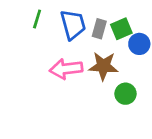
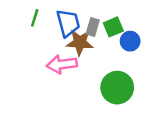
brown star: (103, 66) -> (80, 42), moved
green circle: (125, 94) -> (117, 88), size x1.6

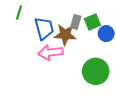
green line: (35, 18) -> (19, 13), moved
blue trapezoid: (68, 23) -> (44, 28), moved

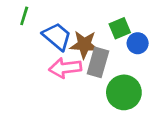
gray rectangle: (76, 22) -> (98, 62), moved, size x1.5
blue trapezoid: (44, 28) -> (57, 36), turned -35

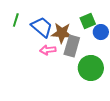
green line: (24, 16) -> (16, 20), moved
pink arrow: (65, 68) -> (48, 50), size x0.7

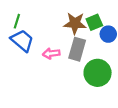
blue trapezoid: (42, 27) -> (22, 41), moved
brown star: (62, 33) -> (75, 23), moved

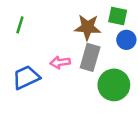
green square: (94, 22) -> (118, 16), moved, turned 35
blue trapezoid: (22, 41) -> (26, 77), moved, turned -65

